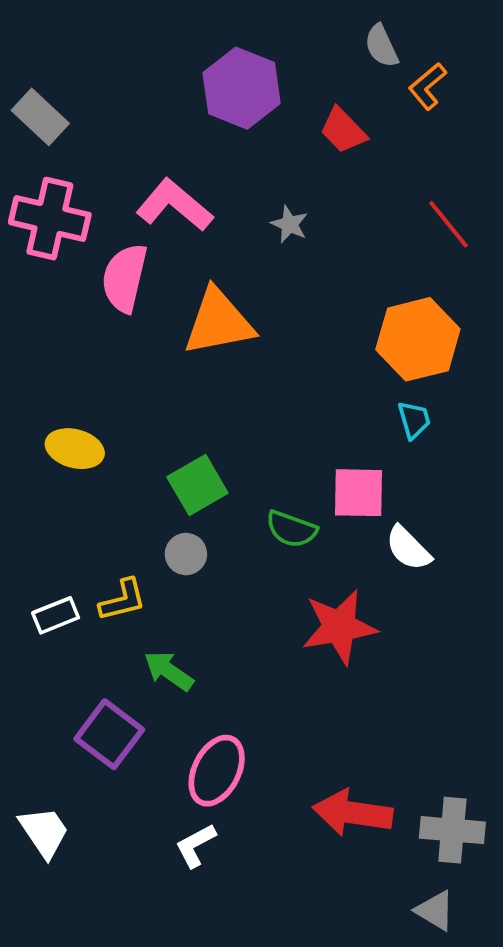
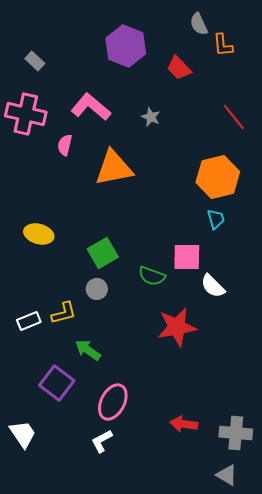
orange L-shape: (427, 86) -> (223, 45), turned -55
gray rectangle: (40, 117) -> (35, 61), moved, size x0.7
pink semicircle: (125, 278) -> (65, 145), size x0.6
red arrow: (353, 813) -> (184, 424), size x0.7

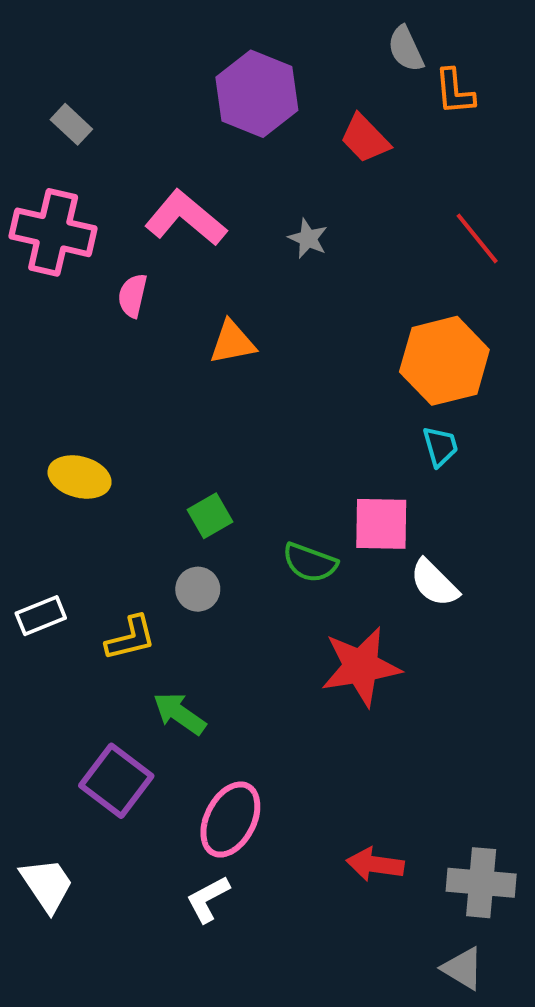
orange triangle: (114, 168) -> (232, 342), size x0.6
green square: (103, 253) -> (210, 516), size x0.7
white rectangle: (29, 321) -> (41, 616), moved

